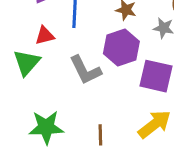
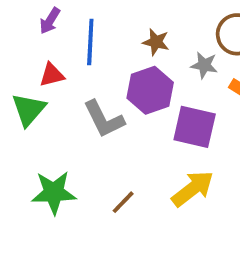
brown line: (100, 135) -> (123, 202), turned 45

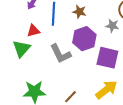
brown star: (156, 42) -> (79, 12), moved

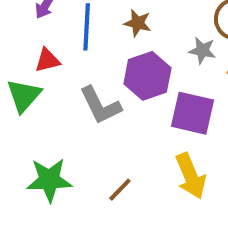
yellow arrow: (106, 90) -> (191, 176), turned 105

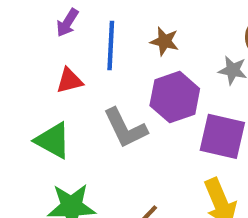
green triangle: (24, 96) -> (53, 140), moved, turned -42

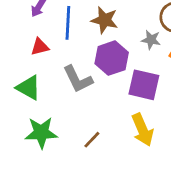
brown star: (164, 41) -> (105, 20), size x1.4

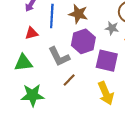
green triangle: (29, 88) -> (23, 63), turned -36
brown line: (92, 140) -> (69, 80), moved

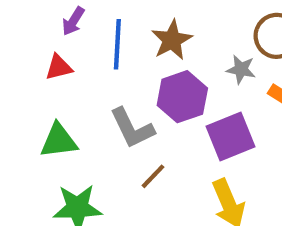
brown star: (78, 14) -> (172, 40), turned 30
red triangle: (32, 33) -> (59, 67), moved
purple square: (107, 61) -> (230, 136), turned -35

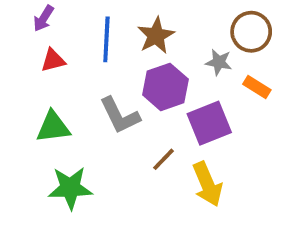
purple arrow: (73, 21) -> (44, 18), moved
brown line: (153, 176) -> (164, 159), moved

